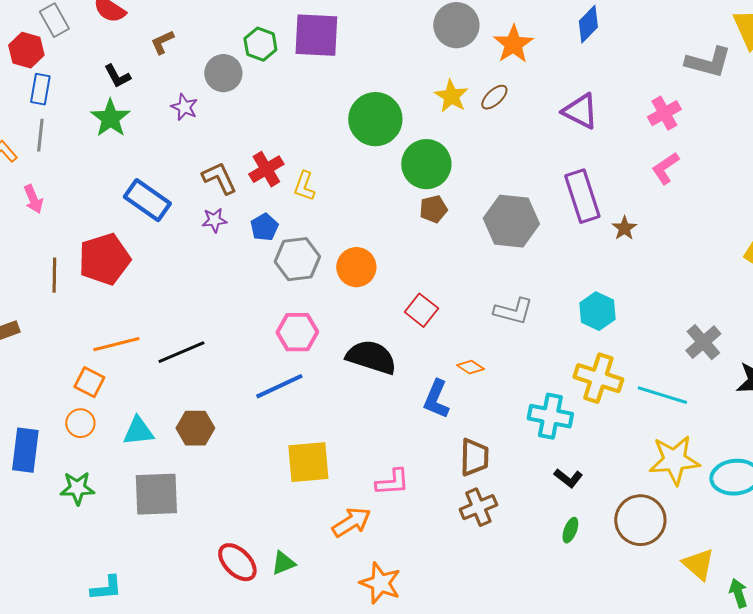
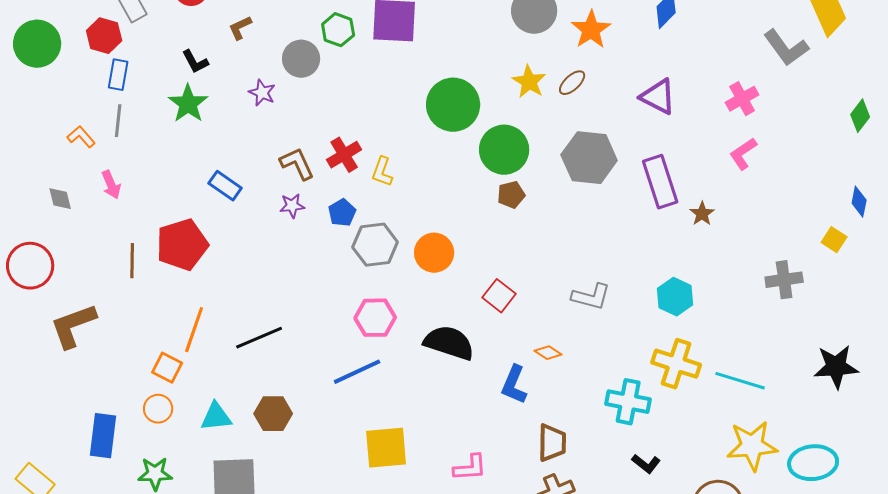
gray L-shape: (708, 62) -> (786, 48), turned 39
blue rectangle: (147, 200) -> (225, 186), size x0.7
gray hexagon: (511, 221) -> (589, 158), moved
gray cross: (703, 342) -> (784, 280), moved, turned 33
orange line: (116, 344) -> (194, 330), turned -57

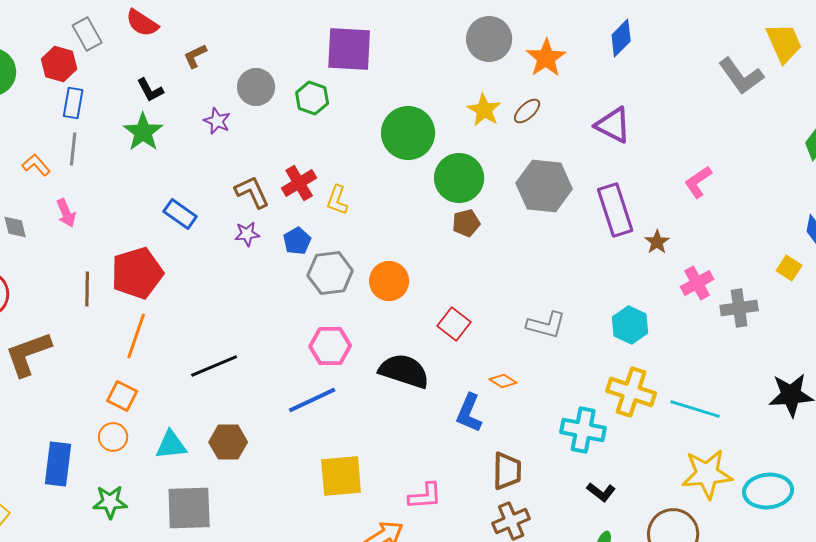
green hexagon: (338, 30) -> (312, 98), moved
pink cross: (742, 99) -> (697, 283), moved
orange line: (194, 330) -> (136, 336), moved

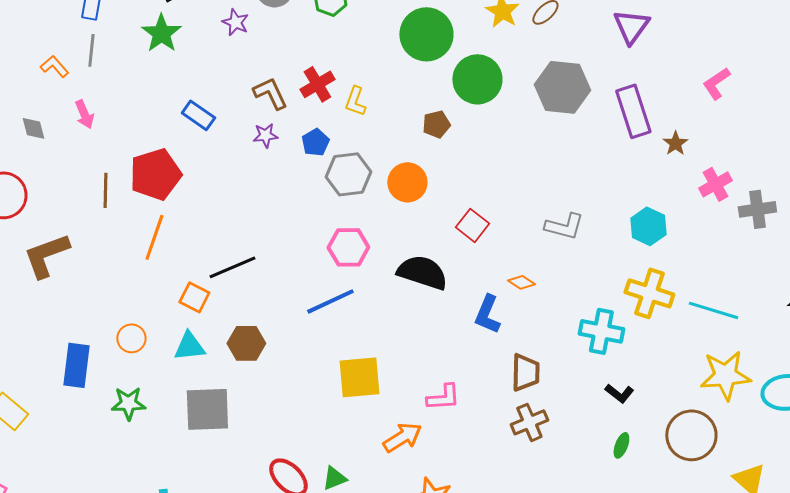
purple triangle: (613, 125) -> (631, 26), turned 39
brown pentagon: (466, 223) -> (436, 124), moved
orange square: (122, 396) -> (194, 297), moved

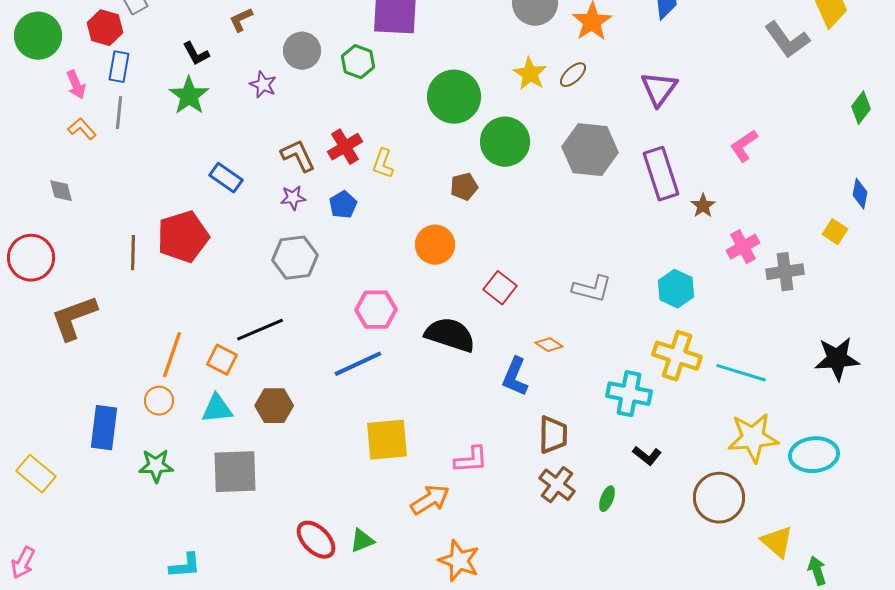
pink arrow: (84, 114) -> (76, 85), moved
gray hexagon: (348, 174) -> (295, 258), moved
orange line: (154, 237) -> (172, 355), moved
brown cross: (529, 422) -> (557, 485), turned -30
green ellipse: (621, 445) -> (607, 499), moved

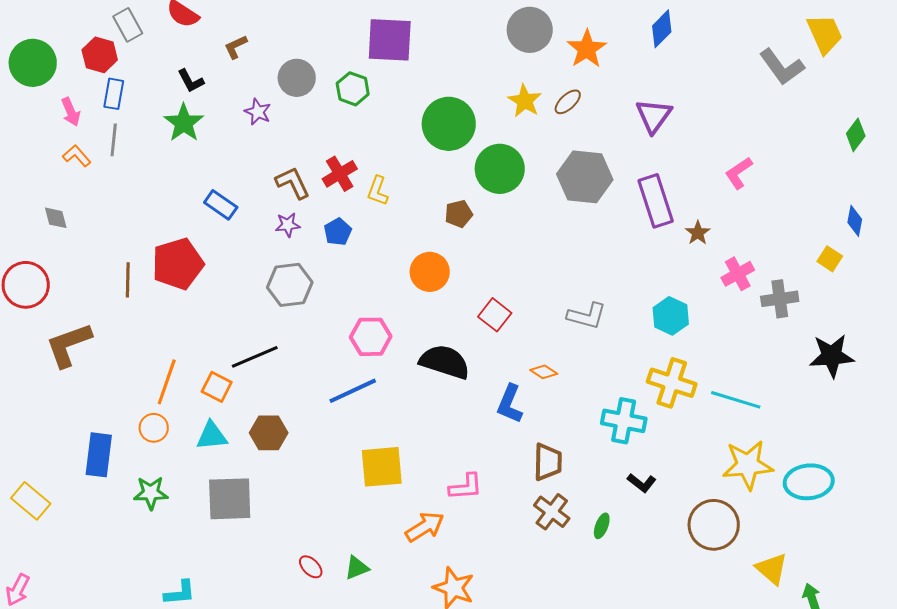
black star: (837, 359) -> (832, 356), moved
red ellipse: (316, 540) -> (311, 567), size x0.6

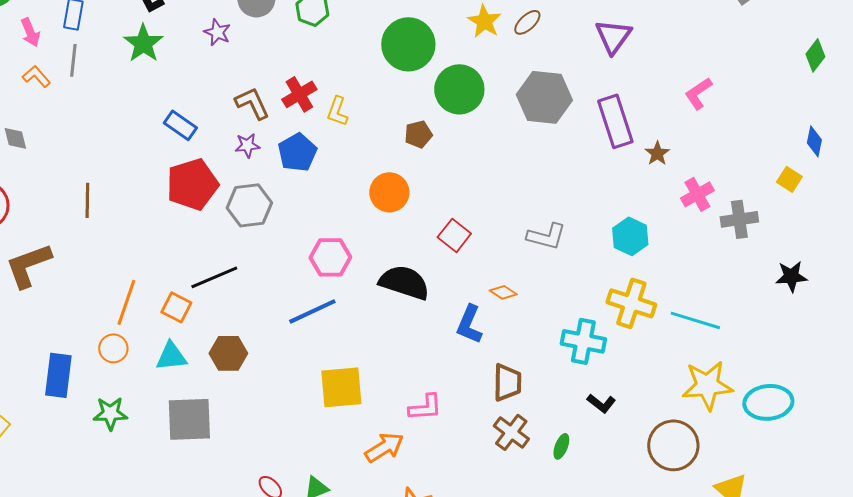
blue pentagon: (338, 232) -> (297, 152), size x1.4
red pentagon: (178, 264) -> (192, 184), moved
black star: (832, 356) -> (791, 276), size x0.7

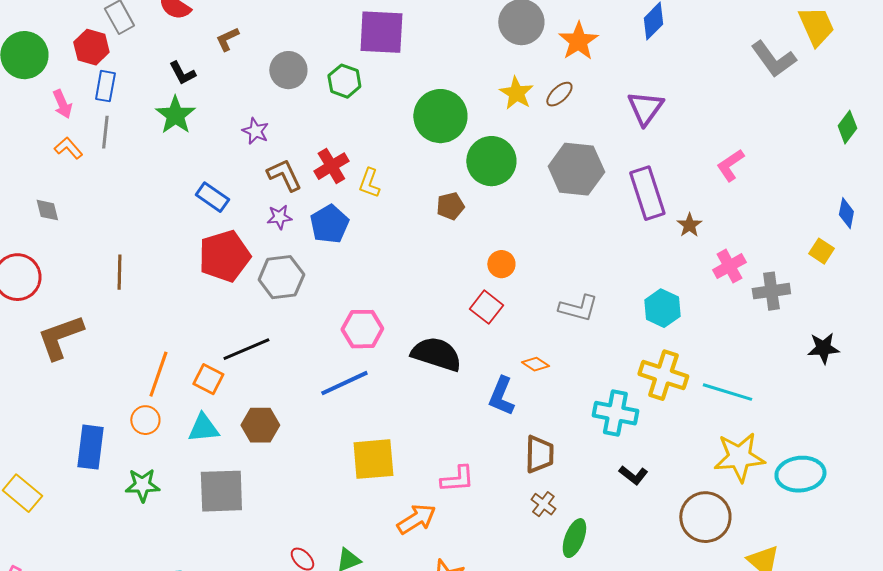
purple star: (217, 32) -> (255, 131), moved
orange circle: (389, 192) -> (501, 264), moved, size x0.7
brown cross: (511, 432) -> (543, 504), size x0.7
green ellipse: (561, 446) -> (574, 538), moved, size x1.5

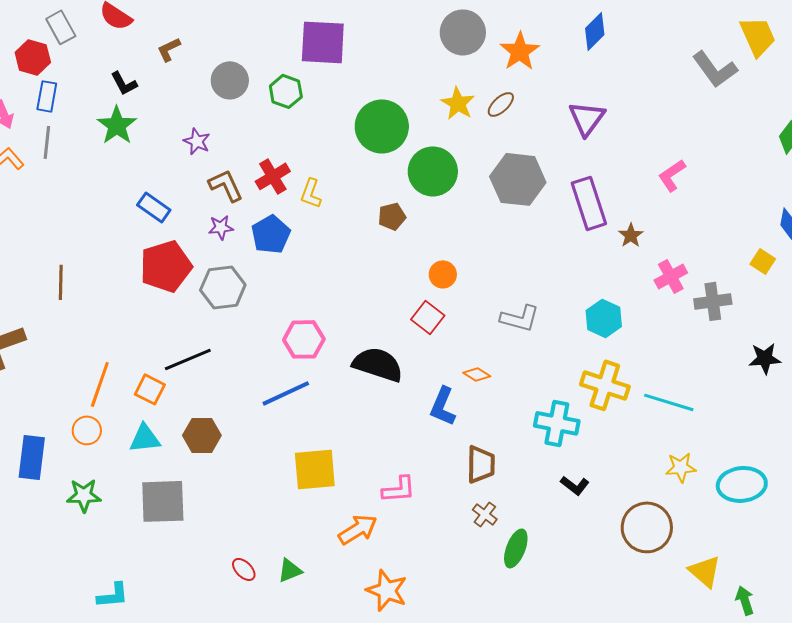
yellow star: (739, 457) -> (681, 467), size x0.6

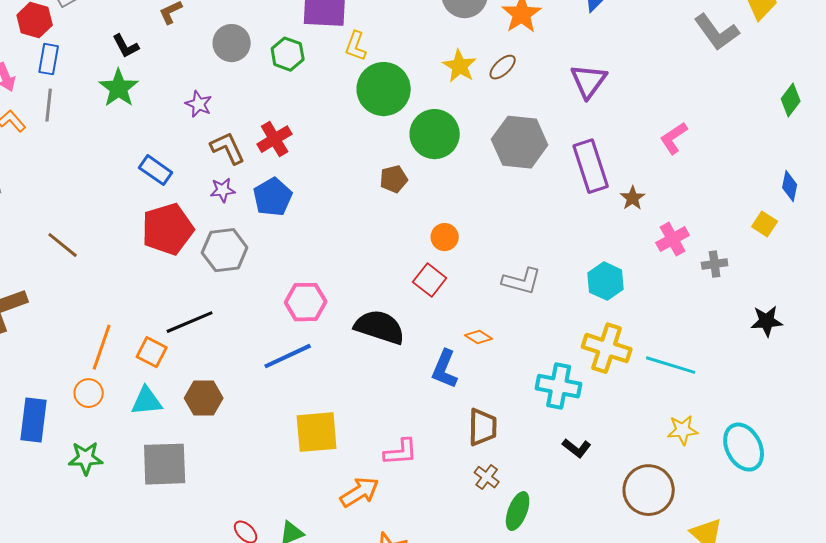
yellow L-shape: (311, 193) -> (356, 46), moved
brown line: (61, 282) -> (63, 245), turned -52
gray cross: (713, 301) -> (715, 264), size x0.7
cyan ellipse: (742, 484) -> (744, 447), turned 69

